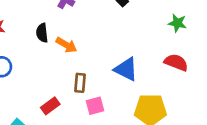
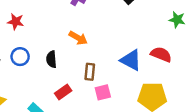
black semicircle: (42, 33) -> (51, 59), moved
red semicircle: (176, 62) -> (161, 54), moved

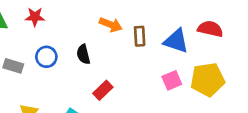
brown rectangle: (90, 72) -> (140, 36), moved
pink square: (103, 92) -> (172, 80), moved

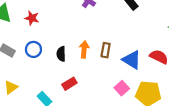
orange arrow: (111, 25) -> (84, 49), moved, turned -119
pink square: (172, 80) -> (122, 88), turned -32

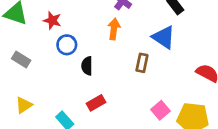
blue circle: (33, 49) -> (67, 45), moved
orange arrow: (84, 49) -> (114, 29), moved
blue triangle: (132, 60) -> (164, 37), moved

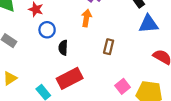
blue triangle: (164, 37) -> (148, 24), moved, turned -40
red rectangle: (96, 103) -> (70, 78), size x1.6

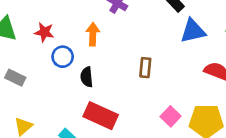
orange arrow: (86, 18) -> (93, 34), moved
red rectangle: (70, 78) -> (101, 116), turned 60

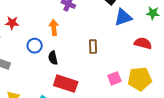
red star: (44, 32) -> (12, 23), moved
pink square: (171, 116) -> (114, 78), turned 32

